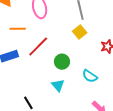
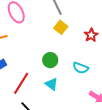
red line: (38, 47) -> (21, 83), moved

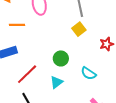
cyan triangle: (52, 84) -> (56, 82), turned 32

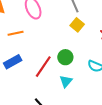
red line: (27, 74) -> (43, 67), moved

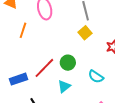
orange line: (16, 33) -> (23, 30), turned -70
blue rectangle: (13, 62) -> (19, 79), moved

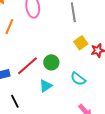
yellow square: (85, 33) -> (81, 43), moved

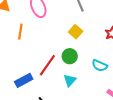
yellow square: (81, 43) -> (76, 32), moved

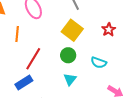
yellow square: (76, 32) -> (72, 30), size x1.5
red line: (47, 65) -> (33, 59), moved

